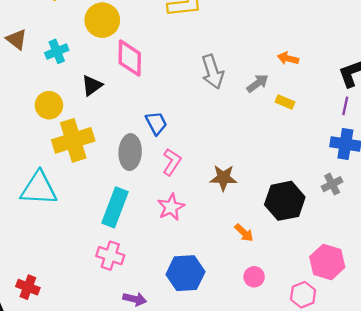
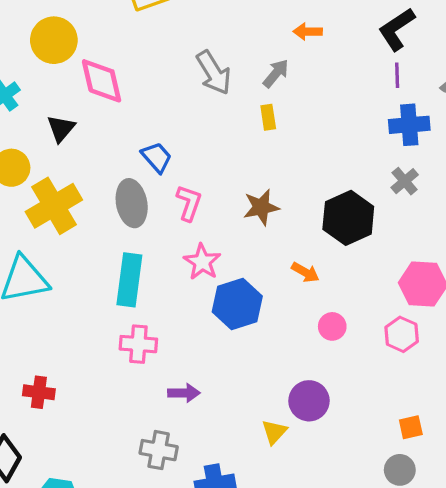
yellow rectangle: (285, 102) -> (268, 117), moved, turned 72
blue hexagon: (185, 273) -> (237, 304), moved
red cross: (28, 287) -> (39, 392), moved

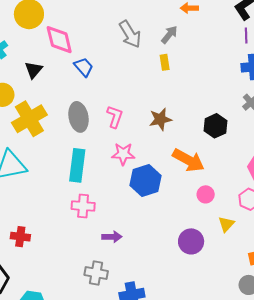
blue trapezoid: (157, 157) -> (84, 67), moved
black hexagon: (348, 218) -> (216, 126), size x0.7
pink star: (202, 262) -> (123, 154), turned -30
orange arrow: (305, 272) -> (188, 160), size x1.8
yellow triangle: (274, 432) -> (226, 224), moved

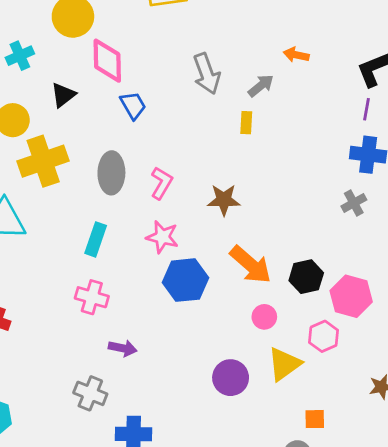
black hexagon: (216, 126) -> (306, 277), moved
cyan rectangle: (77, 165) -> (96, 239), size x0.7
yellow triangle: (226, 224) -> (284, 364), size x1.5

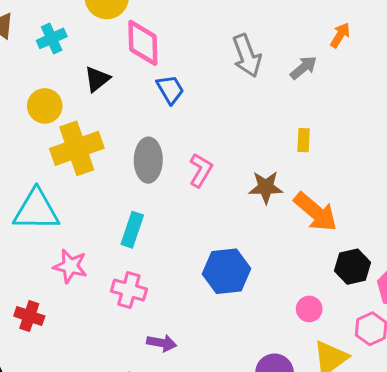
orange arrow: (296, 55) -> (340, 35), turned 110
yellow rectangle: (246, 123) -> (304, 140), moved
pink star: (162, 237) -> (70, 266), moved
orange arrow: (251, 265) -> (316, 212), moved

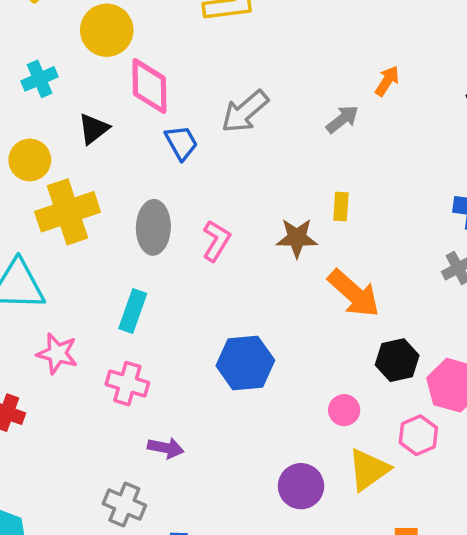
gray arrow: (247, 56) -> (245, 112), moved, turned 69
brown star: (266, 187) -> (297, 238), moved

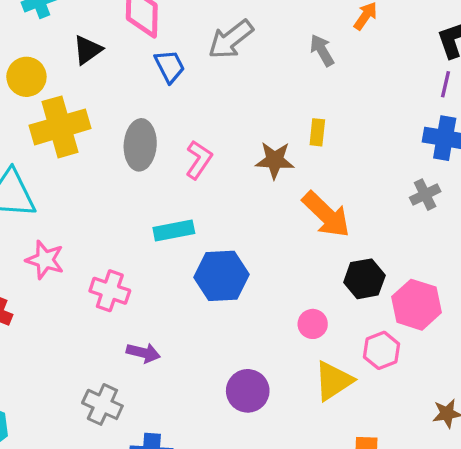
gray arrow: (342, 119) -> (322, 50), turned -84
cyan rectangle: (133, 311) -> (174, 230), moved, turned 57
purple circle: (301, 486) -> (248, 391), moved

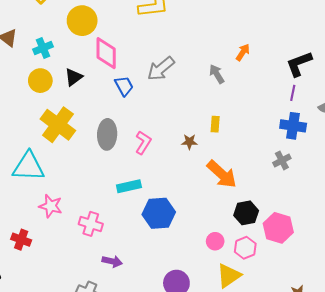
yellow circle: (26, 77) -> (40, 81), moved
yellow cross: (60, 127) -> (58, 125), turned -36
brown star: (275, 160) -> (189, 142), size x0.7
pink hexagon: (382, 350) -> (245, 248), moved

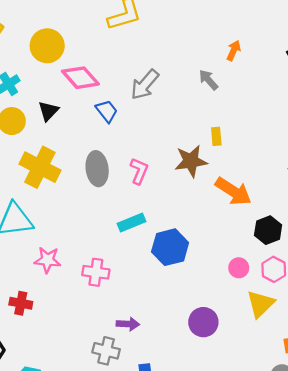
pink diamond: (106, 53) -> (80, 78), turned -32
brown star: (189, 142) -> (191, 161), size x1.8
purple arrow: (112, 261) -> (128, 324), moved

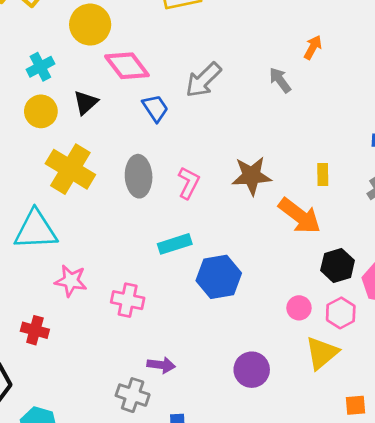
yellow rectangle: (216, 136) -> (323, 174), moved

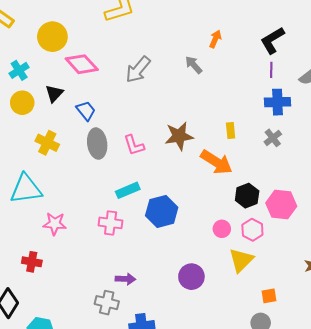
blue trapezoid: (155, 108) -> (86, 111), moved
yellow cross: (70, 169) -> (47, 143), size x0.7
pink L-shape: (189, 183) -> (134, 145), turned 140
pink cross: (128, 300) -> (111, 223), moved

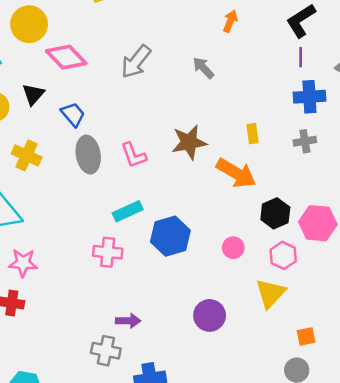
gray arrow: (194, 65) -> (203, 68), moved
gray cross: (273, 138) -> (305, 141), turned 30
pink star: (55, 224) -> (23, 263), moved
pink circle: (222, 229) -> (233, 248), moved

